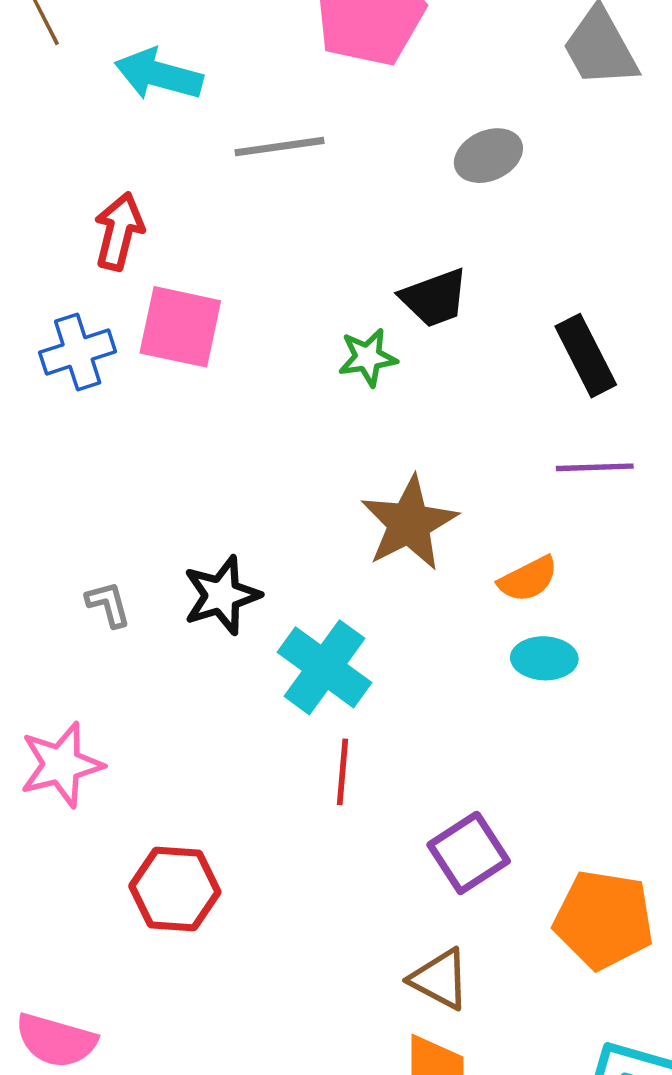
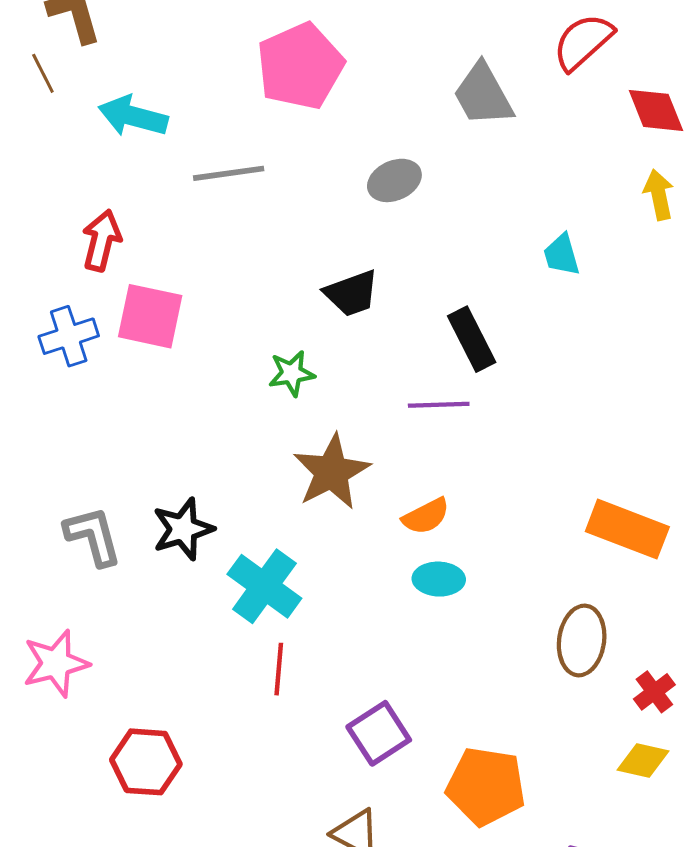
green star: (368, 357) -> (292, 373), moved
purple line: (595, 467) -> (439, 405), moved
gray L-shape: (108, 604) -> (93, 536), size x1.6

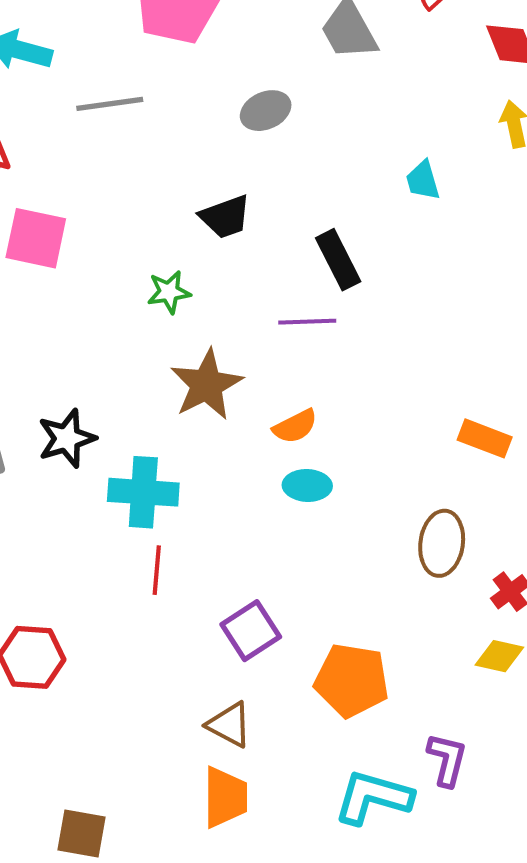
orange rectangle: (627, 529) -> (485, 438), size x0.7
cyan cross: (264, 586) -> (143, 492), turned -32

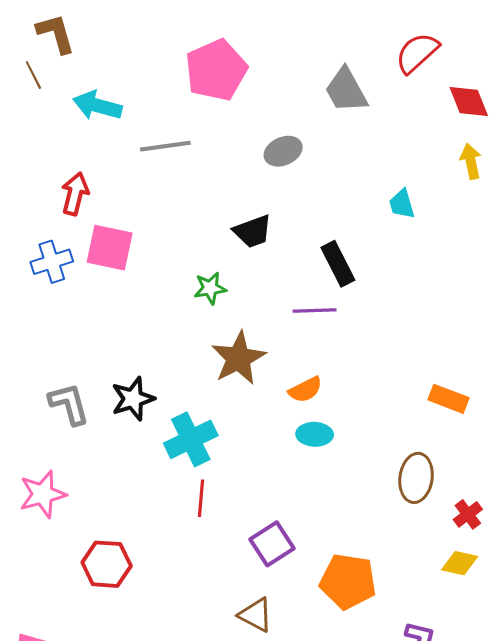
cyan cross: (143, 492) -> (191, 439), turned -30

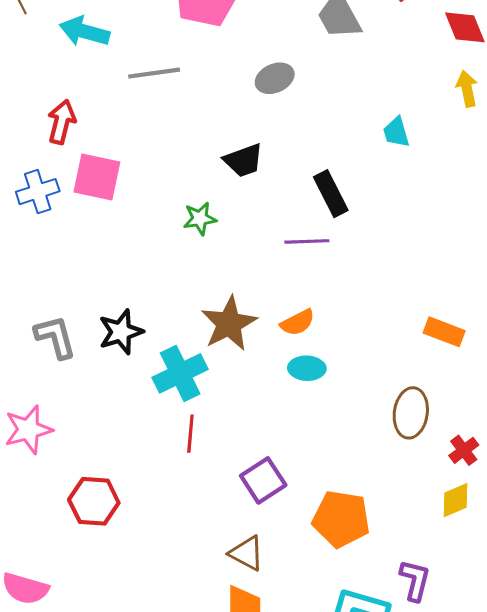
brown star: (238, 358) -> (229, 324), moved
yellow diamond: (460, 563) -> (455, 500), turned -36

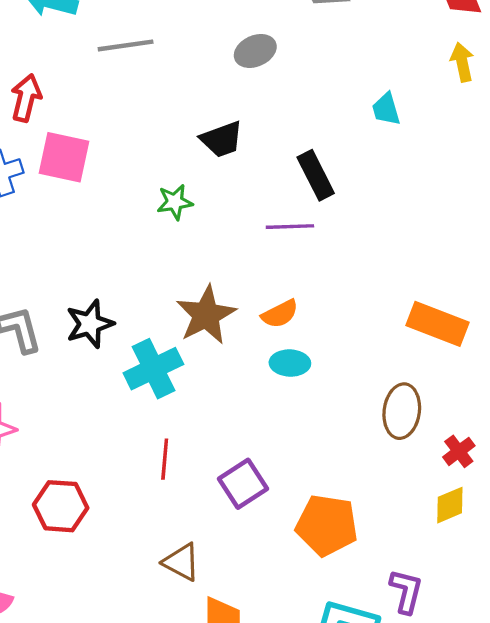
orange rectangle: (444, 332) -> (438, 324), size x1.4
red line: (190, 434) -> (165, 459), moved
brown triangle: (247, 553) -> (181, 562), moved

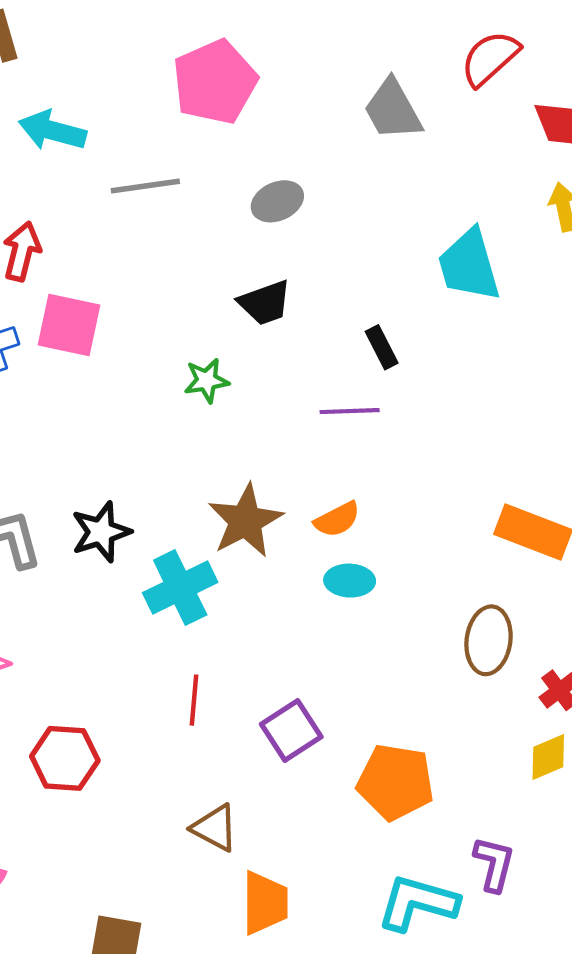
gray ellipse: (255, 51) -> (277, 201), moved
cyan trapezoid: (386, 109) -> (469, 265), size x1.8
black rectangle: (316, 175) -> (382, 347), size x0.7

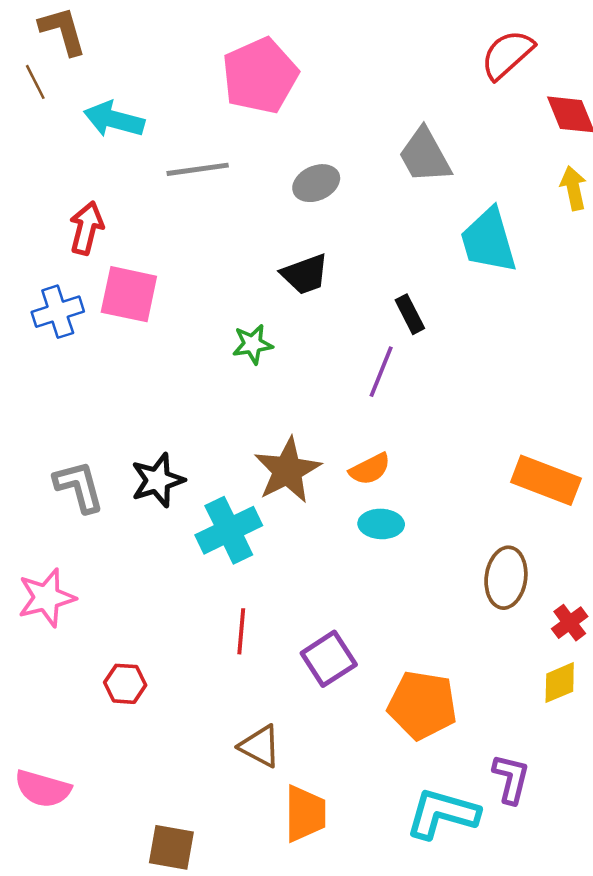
gray trapezoid: (393, 110) -> (425, 156), moved
purple line: (350, 411) -> (381, 372), turned -66
red hexagon: (65, 758) -> (125, 684), size x0.7

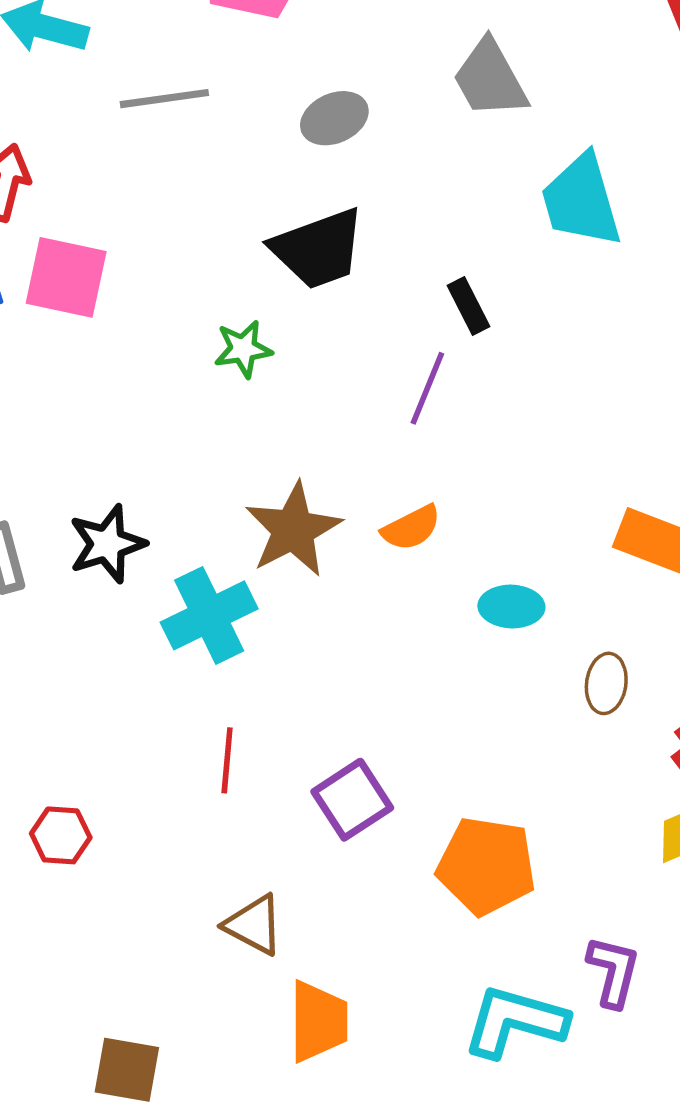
black trapezoid: (305, 274) -> (318, 249), size x1.4
cyan ellipse: (381, 524) -> (511, 607), moved
brown ellipse: (506, 578) -> (606, 683), size x0.7

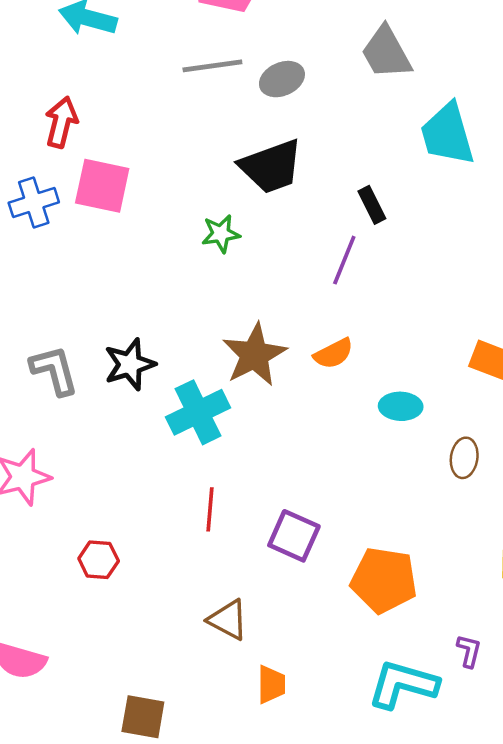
gray line: (164, 99) -> (212, 66), moved
purple square: (352, 800) -> (294, 536), turned -33
purple L-shape: (613, 971) -> (469, 651), size x0.7
orange trapezoid: (318, 1021) -> (271, 684), size x0.7

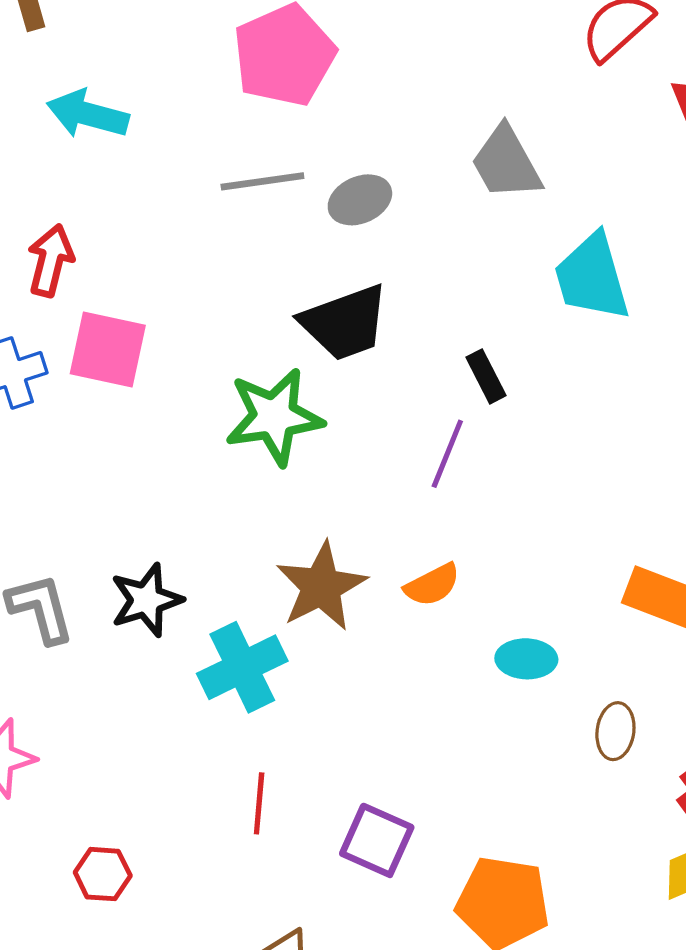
green star: (221, 234) -> (274, 417), size x1.8

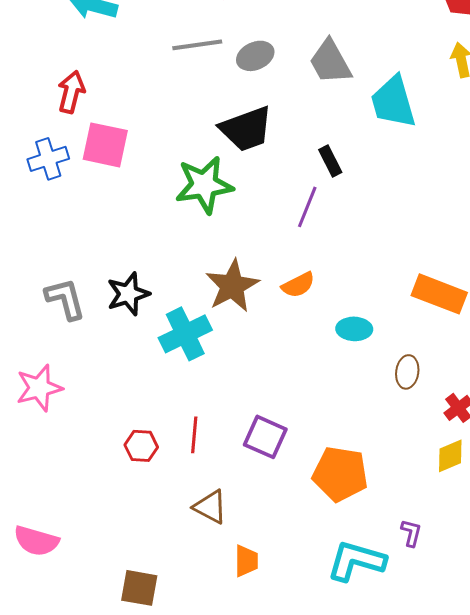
gray trapezoid: (506, 163) -> (330, 62), moved
red line: (259, 803) -> (194, 435), moved
red hexagon: (103, 874) -> (141, 446), moved

